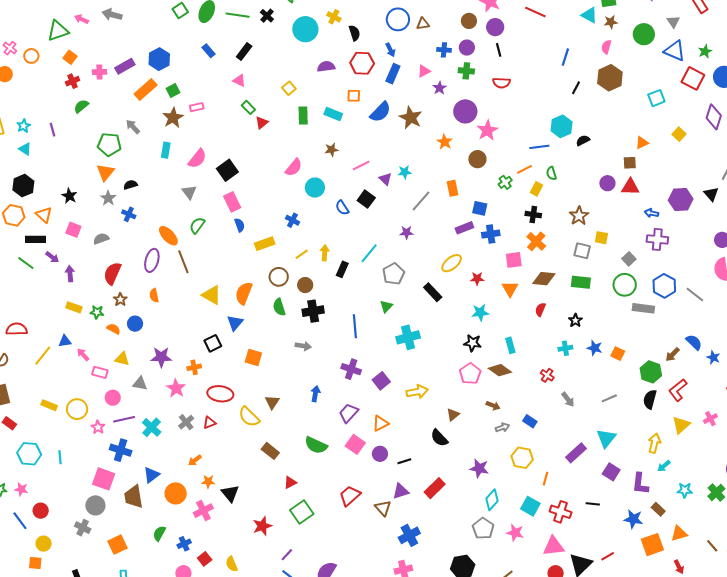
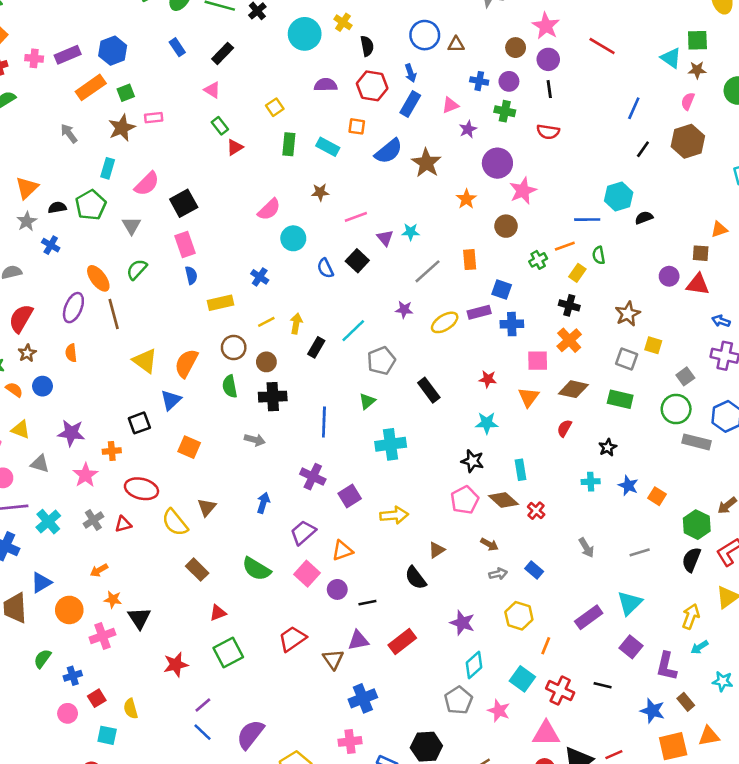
green pentagon: (109, 144) -> (91, 205), moved, turned 30
yellow ellipse: (452, 263) -> (445, 322), moved
red cross: (547, 375) -> (536, 511), moved

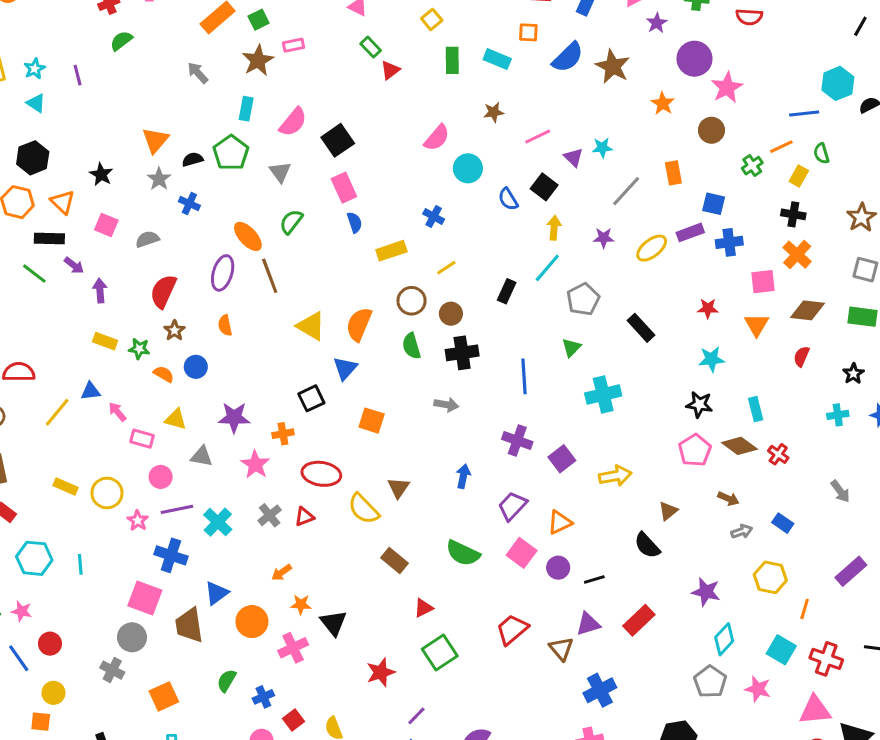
yellow arrow: (296, 323) -> (554, 228), moved

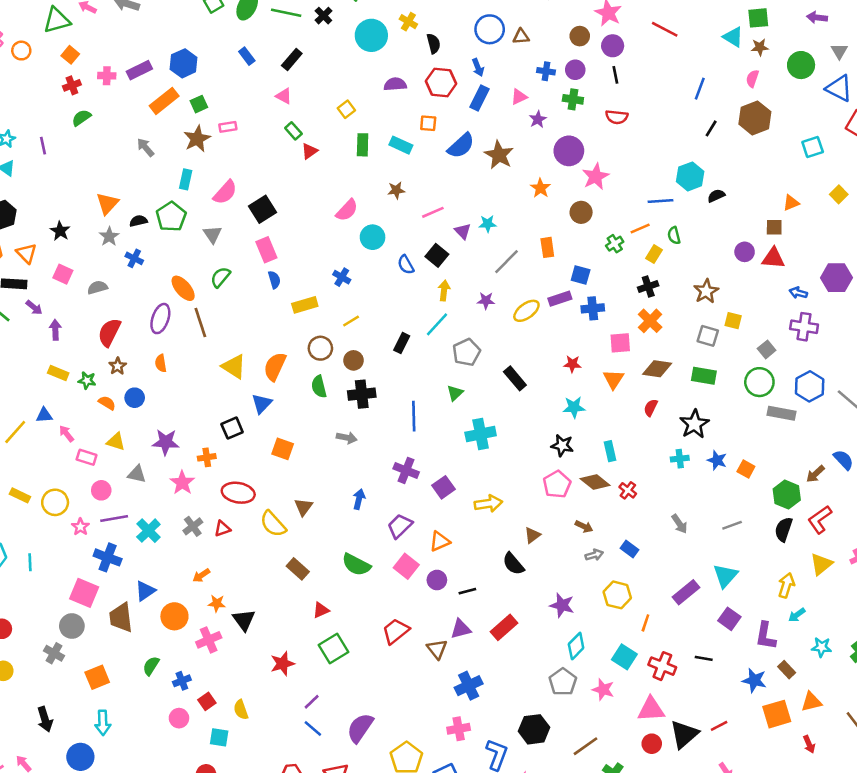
black cross: (793, 214) -> (648, 287), turned -30
black star: (853, 374) -> (694, 424), size x1.6

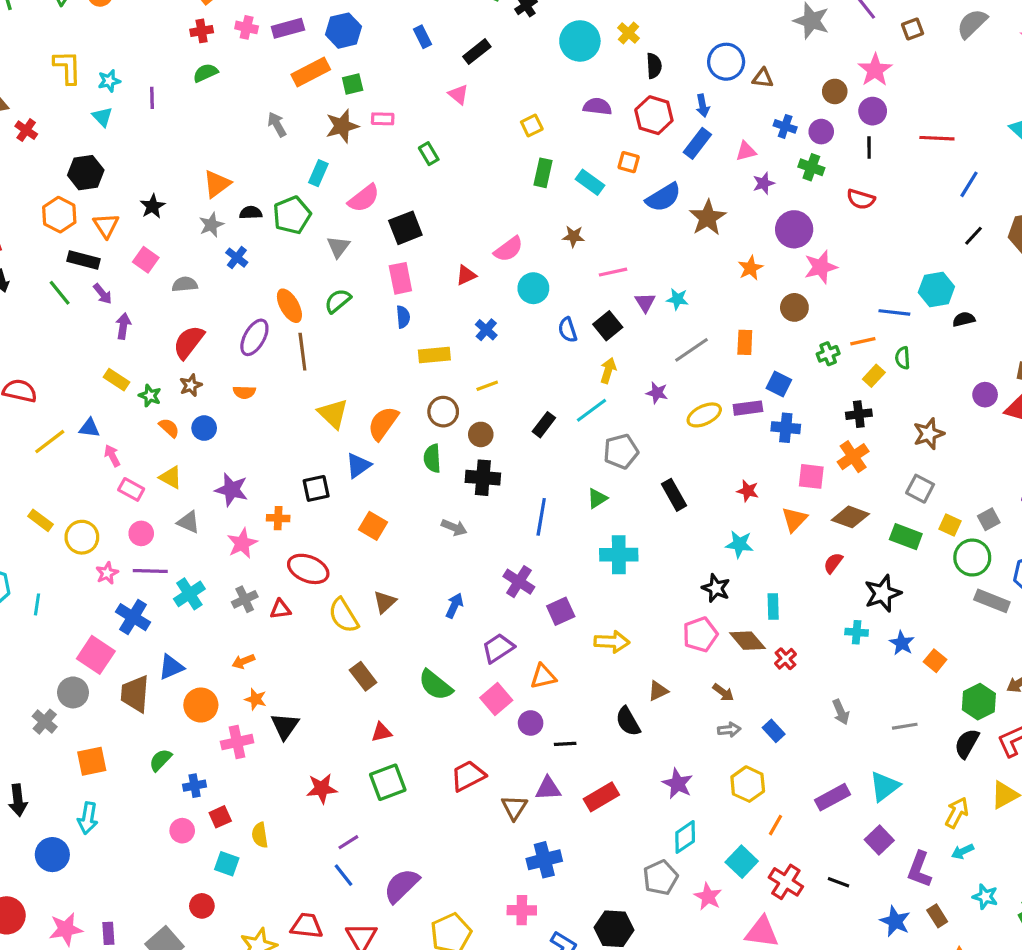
red line: (665, 29) -> (937, 138), moved, turned -36
green rectangle: (293, 131) -> (429, 154), moved
red triangle: (309, 151) -> (466, 275), moved
yellow square: (733, 321) -> (950, 525), moved
orange semicircle: (161, 363) -> (244, 392), turned -90

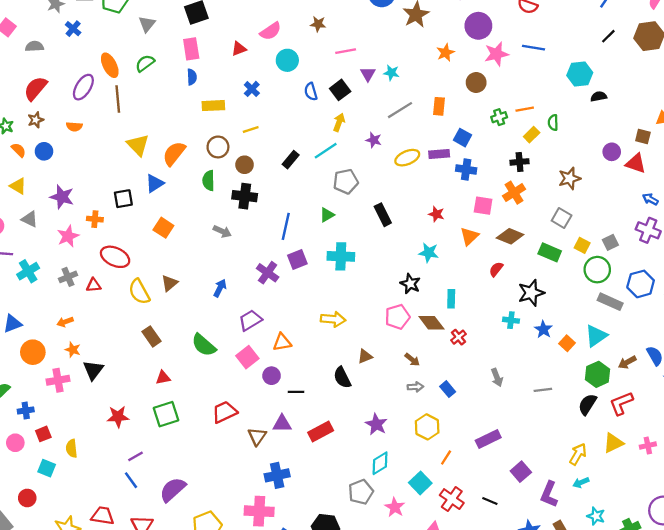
blue line: (894, 312) -> (533, 48), moved
purple square: (561, 611) -> (297, 259), moved
cyan triangle: (885, 786) -> (596, 336), moved
pink cross: (522, 910) -> (259, 511), size x1.4

